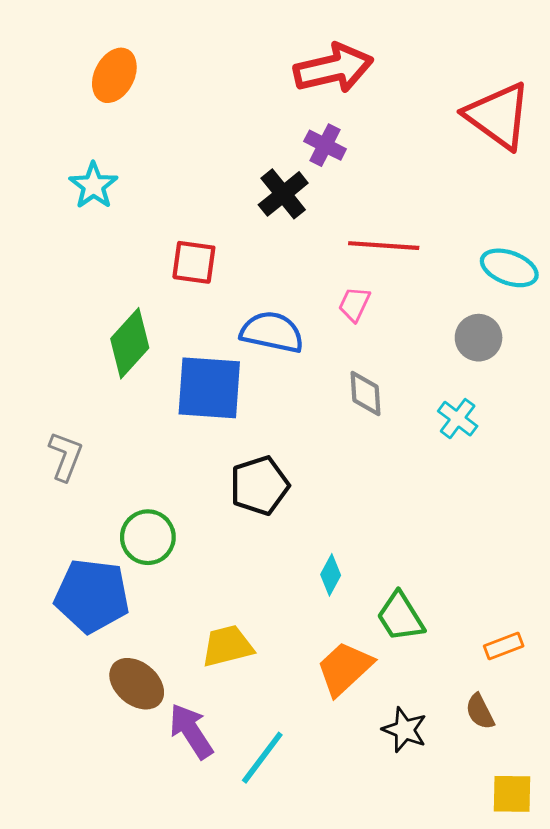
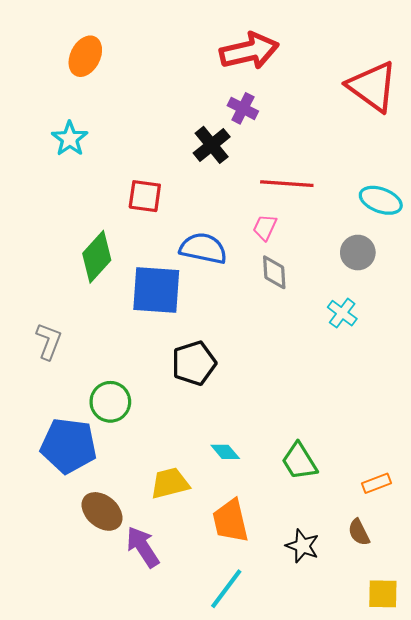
gray diamond: (366, 393) -> (274, 272), moved
cyan diamond: (331, 575) -> (225, 452), moved, turned -68
orange trapezoid: (345, 668) -> (230, 521), moved, turned -60
cyan line: (262, 758) -> (226, 589), moved

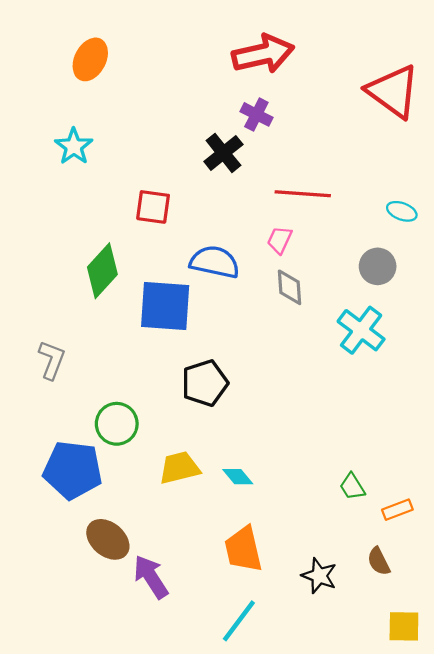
cyan ellipse: (381, 200) -> (402, 211), size x0.7
cyan cross: (342, 313) -> (361, 330), size x1.5
green trapezoid: (299, 461) -> (352, 487), moved, size x0.7
yellow trapezoid: (170, 483) -> (179, 468), moved

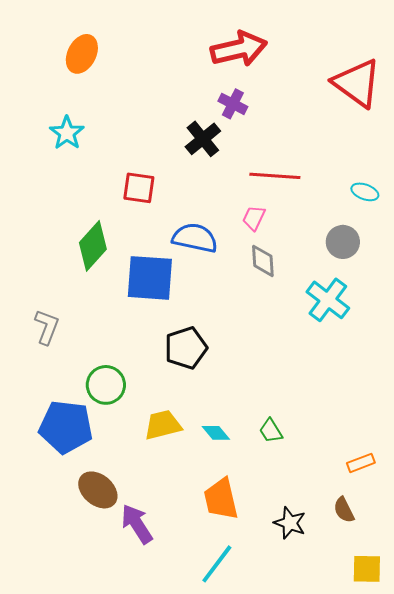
green trapezoid: (352, 487) -> (271, 431), moved

